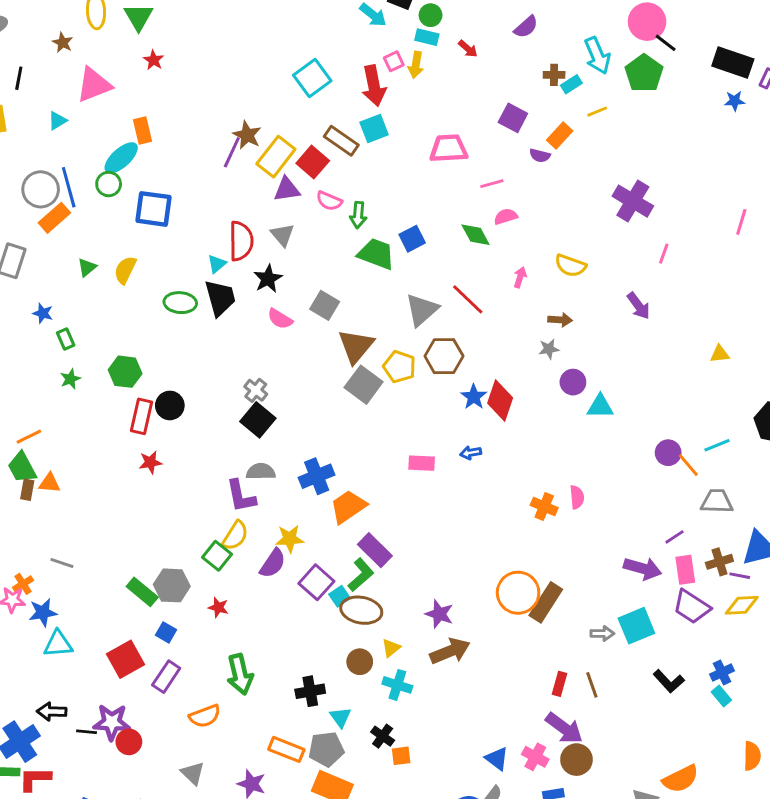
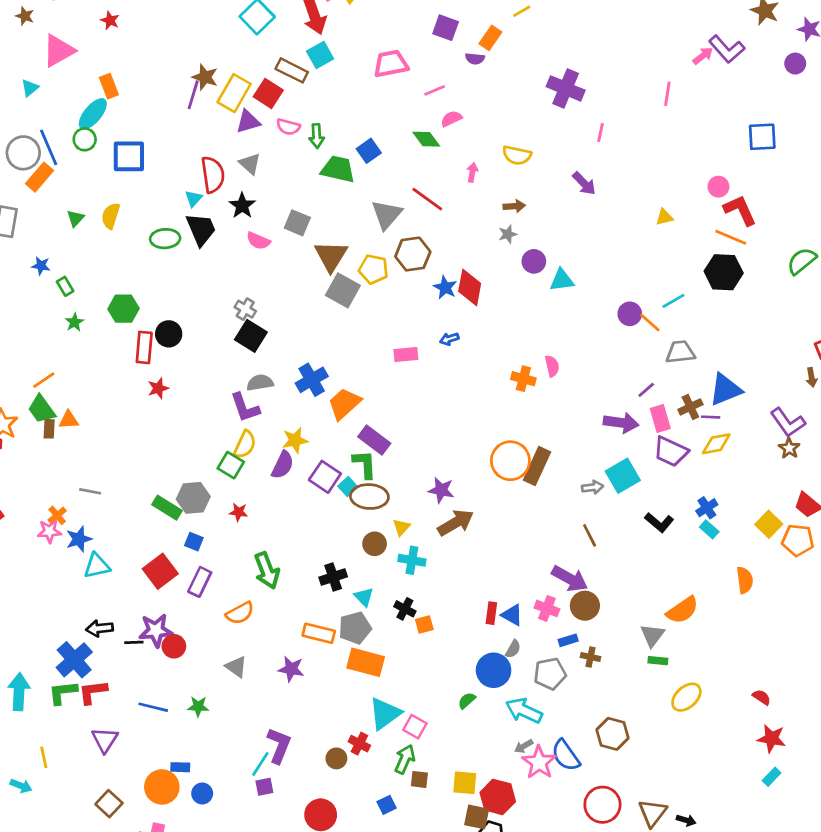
green L-shape: (361, 575) -> (365, 464), turned -44
red rectangle: (560, 684) -> (491, 613), moved

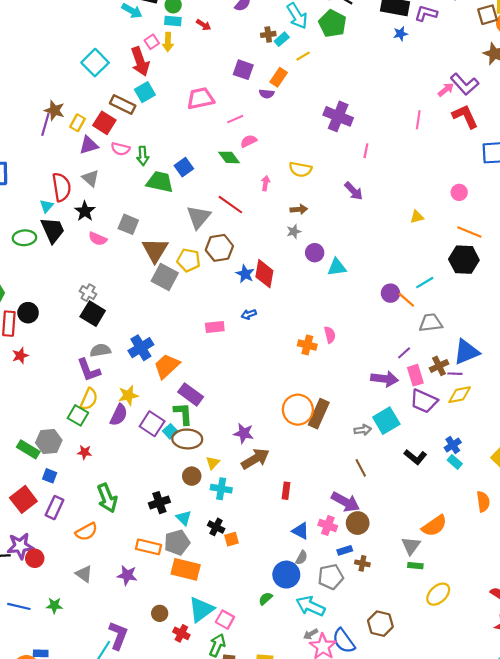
yellow rectangle: (234, 93) -> (77, 123), size x0.6
red L-shape: (740, 210) -> (465, 116), moved
red rectangle: (491, 613) -> (286, 491), moved
brown circle: (336, 758) -> (160, 613), moved

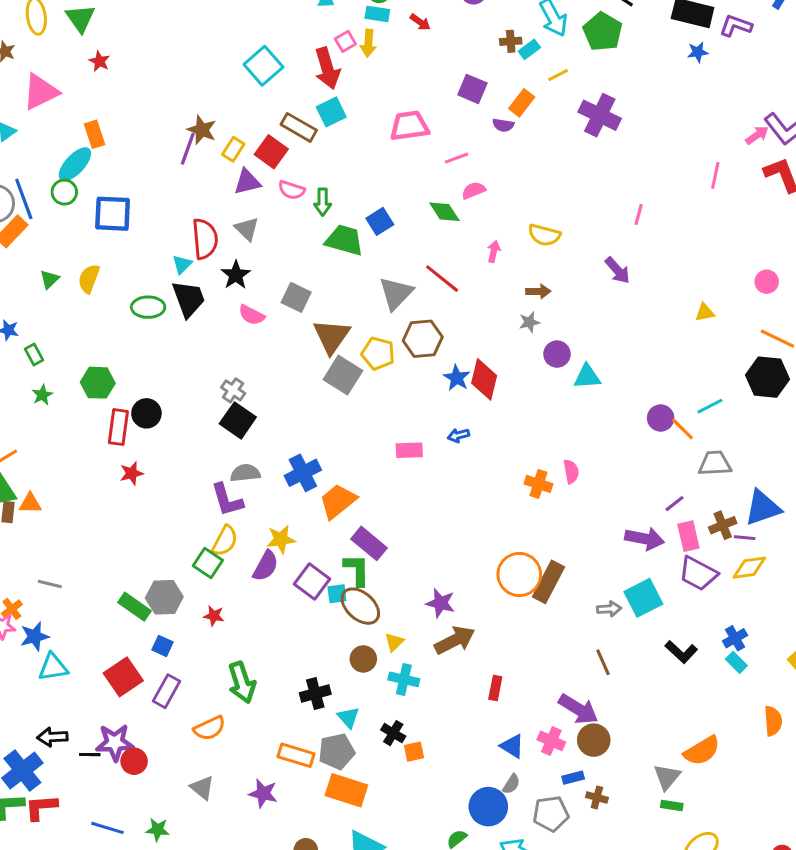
purple cross: (338, 116) -> (600, 115), moved
cyan square: (170, 431) -> (337, 594), turned 32
brown ellipse: (187, 439) -> (360, 606), turned 36

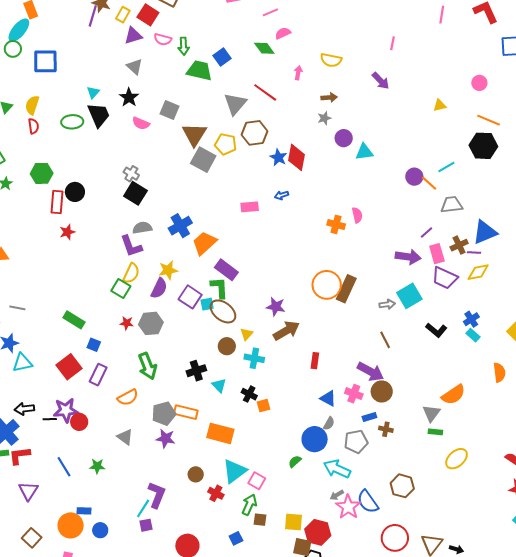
red semicircle: (205, 239) -> (33, 126), moved, size x0.6
gray hexagon: (164, 597) -> (151, 323), moved
gray pentagon: (337, 751) -> (164, 414), moved
blue line: (107, 828) -> (64, 467), turned 45

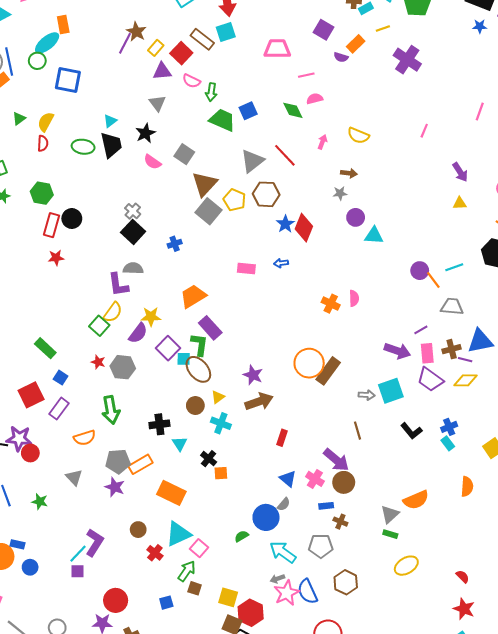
purple arrow: (381, 81) -> (460, 172), moved
blue cross: (180, 226) -> (175, 244), moved, size x0.6
orange rectangle: (186, 412) -> (141, 464), turned -55
gray pentagon: (356, 442) -> (321, 546), moved

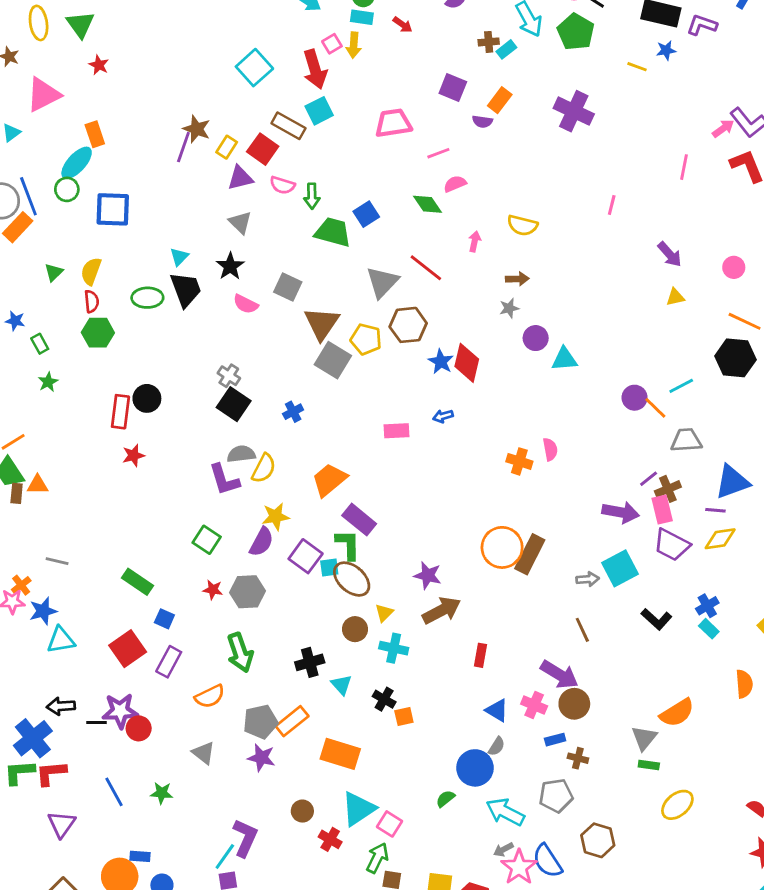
yellow line: (383, 28) -> (637, 67), moved, turned 48
green hexagon: (42, 193) -> (98, 333), moved
yellow semicircle: (113, 312) -> (264, 468), moved
brown cross: (452, 349) -> (668, 489), moved

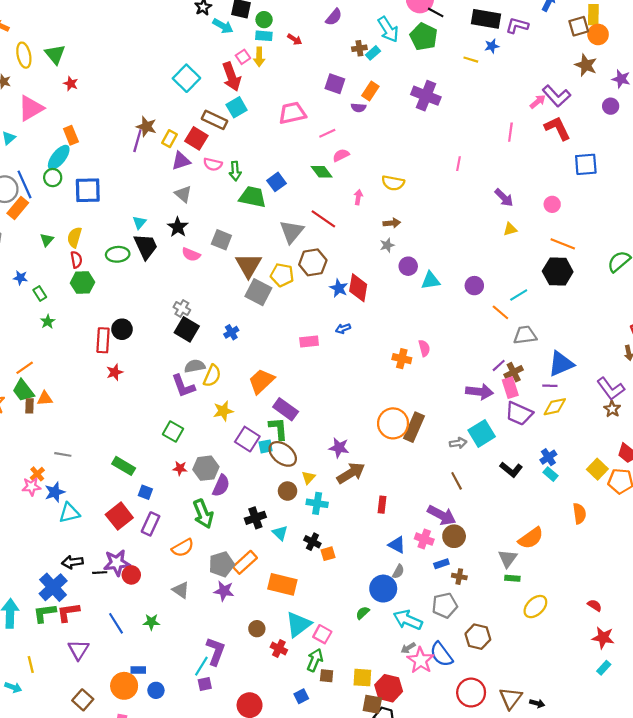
purple circle: (635, 398) -> (474, 286), moved
purple semicircle: (261, 542) -> (221, 486), moved

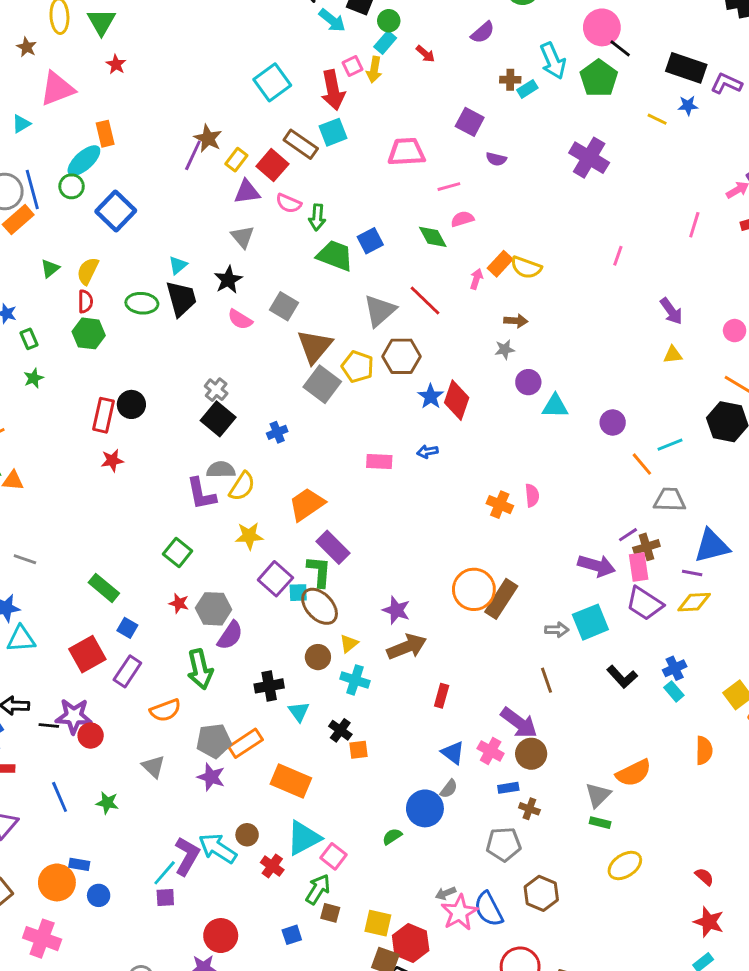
cyan rectangle: (264, 36) -> (385, 42), turned -63
orange rectangle: (370, 91) -> (500, 264), moved
blue square: (88, 190) -> (116, 211), turned 36
cyan arrow: (408, 620) -> (218, 848), moved

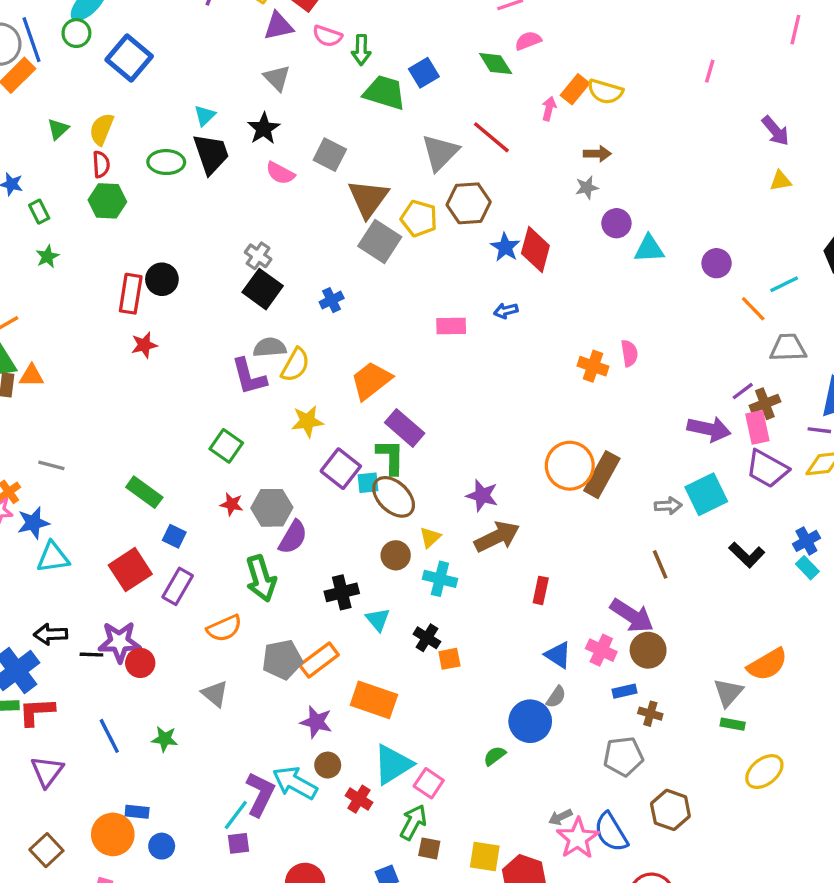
purple star: (211, 777) -> (316, 722), moved

